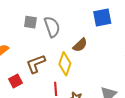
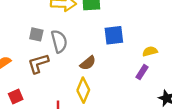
brown L-shape: (36, 64) -> (38, 63), moved
yellow diamond: (65, 64) -> (83, 90), moved

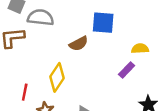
gray semicircle: (59, 41) -> (40, 18), turned -80
brown semicircle: (88, 63) -> (79, 44), moved

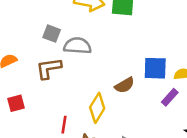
blue square: (103, 23) -> (155, 68), moved
brown semicircle: (79, 44) -> (125, 85), moved

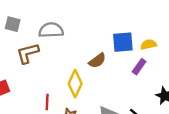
gray square: (52, 34) -> (13, 24), moved

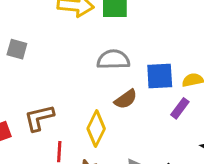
gray semicircle: (51, 30) -> (113, 60), moved
brown L-shape: (28, 53) -> (39, 118), moved

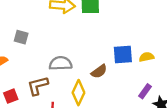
gray semicircle: (113, 60) -> (61, 63), moved
purple rectangle: (180, 108) -> (145, 91), moved

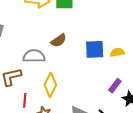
brown semicircle: (99, 71) -> (59, 40), moved

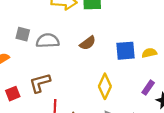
gray semicircle: (34, 56) -> (48, 41), moved
yellow diamond: (50, 85) -> (105, 86), moved

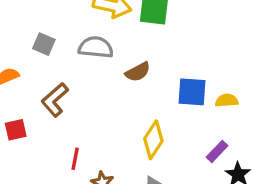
gray semicircle: (48, 41) -> (96, 47), moved
brown L-shape: (40, 83) -> (55, 100), moved, turned -35

